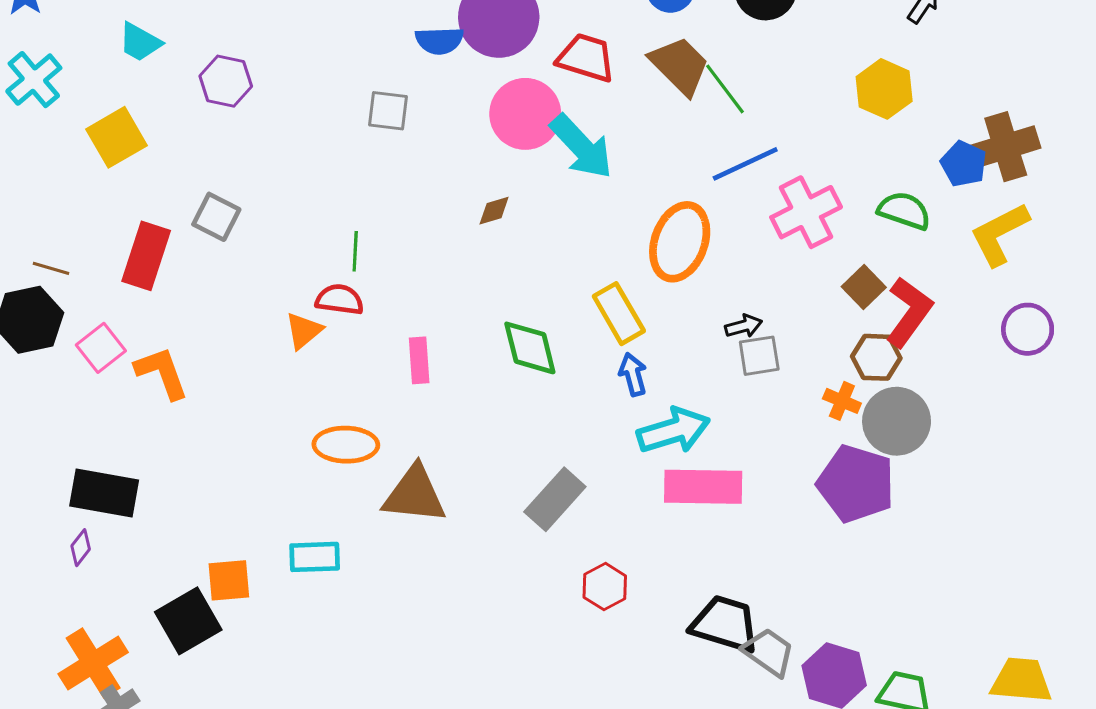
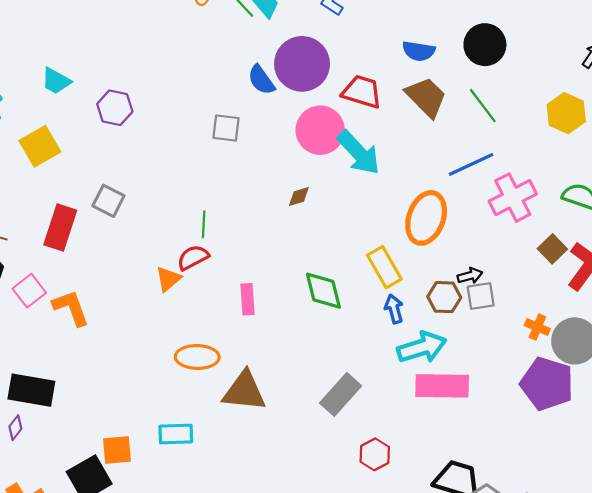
blue semicircle: (439, 41) -> (261, 80), turned 56
green line: (725, 89) -> (483, 106), moved
red semicircle: (340, 300) -> (193, 258), turned -36
brown hexagon: (876, 357) -> (444, 297), moved

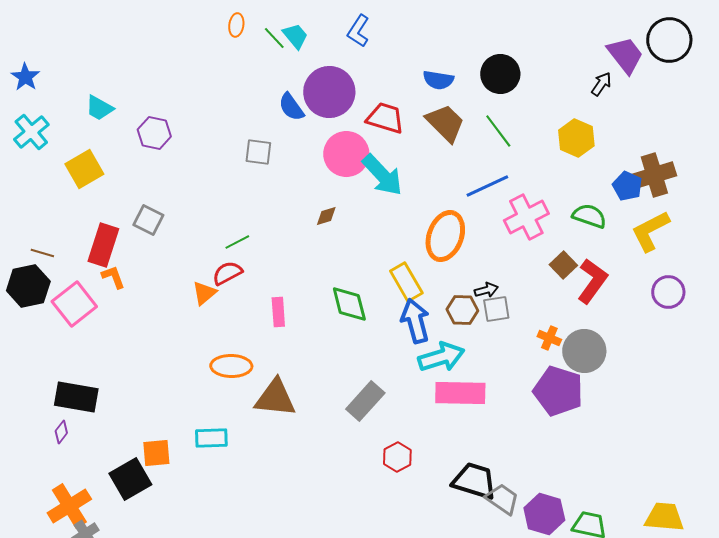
green line: (204, 224) -> (237, 242), turned 60
pink square: (29, 291) -> (74, 304), size x1.4
orange L-shape: (71, 308) -> (113, 277), moved, size x0.7
blue arrow: (394, 309) -> (415, 321), size x1.6

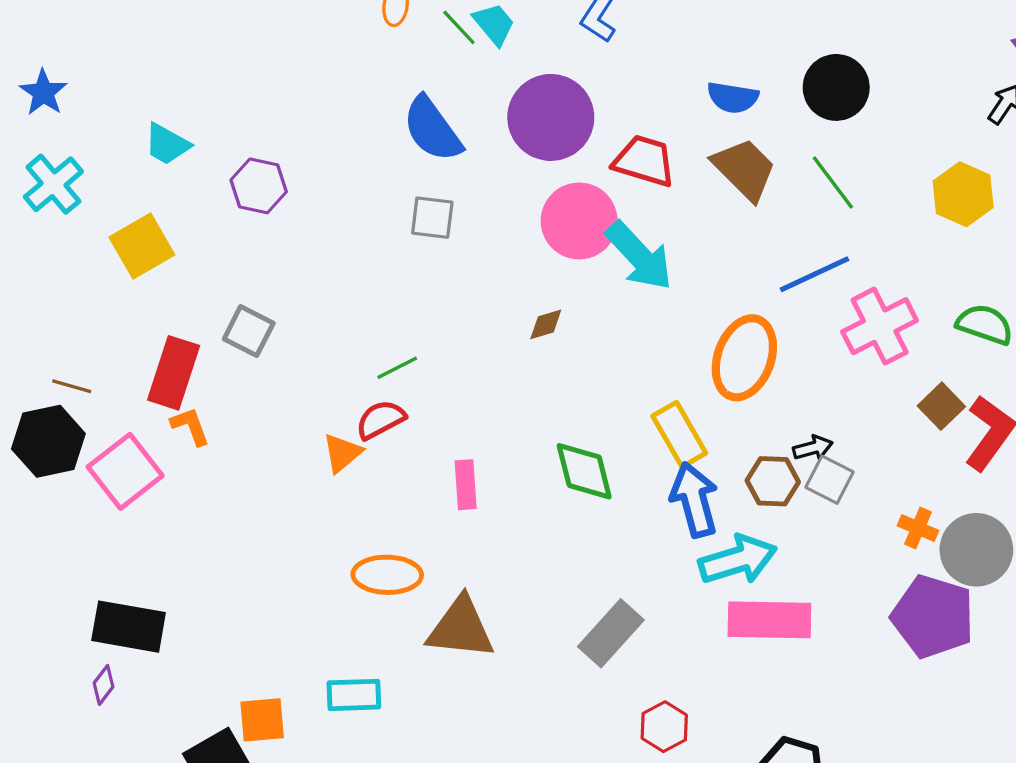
blue semicircle: (291, 107) -> (432, 129), moved, size x1.4
gray square: (496, 309) -> (829, 480), turned 36

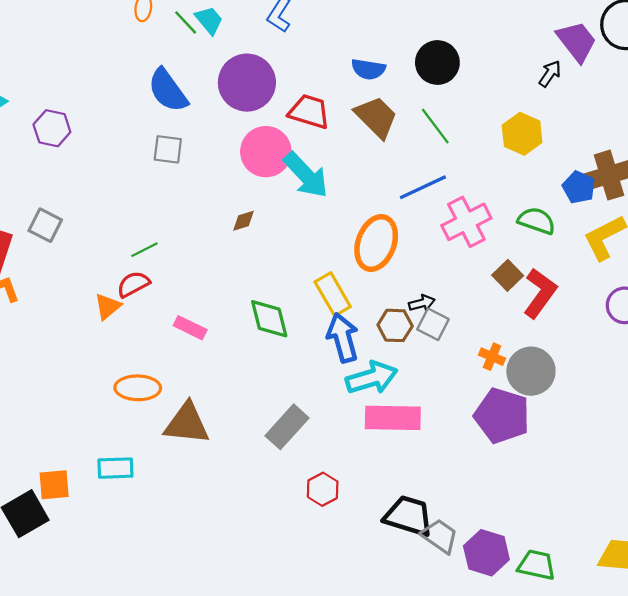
pink rectangle: (466, 485) -> (190, 328), turned -60

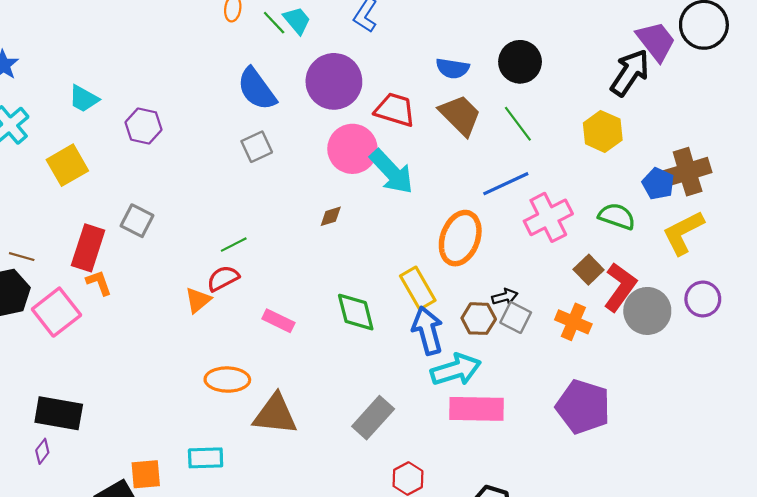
black arrow: (550, 74) -> (630, 73), size x1.8
gray square: (168, 149) -> (257, 147), turned -32
orange cross: (492, 357) -> (573, 322), moved, size x1.4
gray circle: (531, 371) -> (647, 311), moved

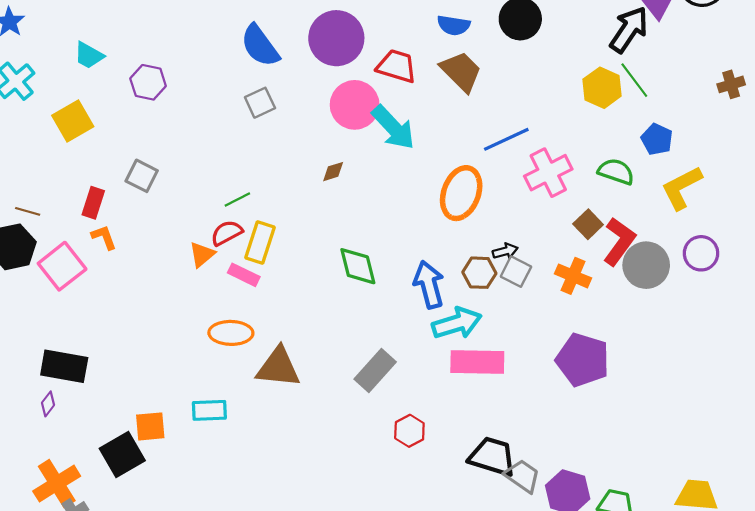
green line: (518, 124) -> (634, 80), moved
brown cross: (688, 172) -> (731, 84), moved, size x0.6
red rectangle: (88, 248) -> (93, 203), size x0.7
yellow rectangle: (418, 288) -> (260, 243), moved, turned 48
pink rectangle: (278, 321) -> (244, 275), moved

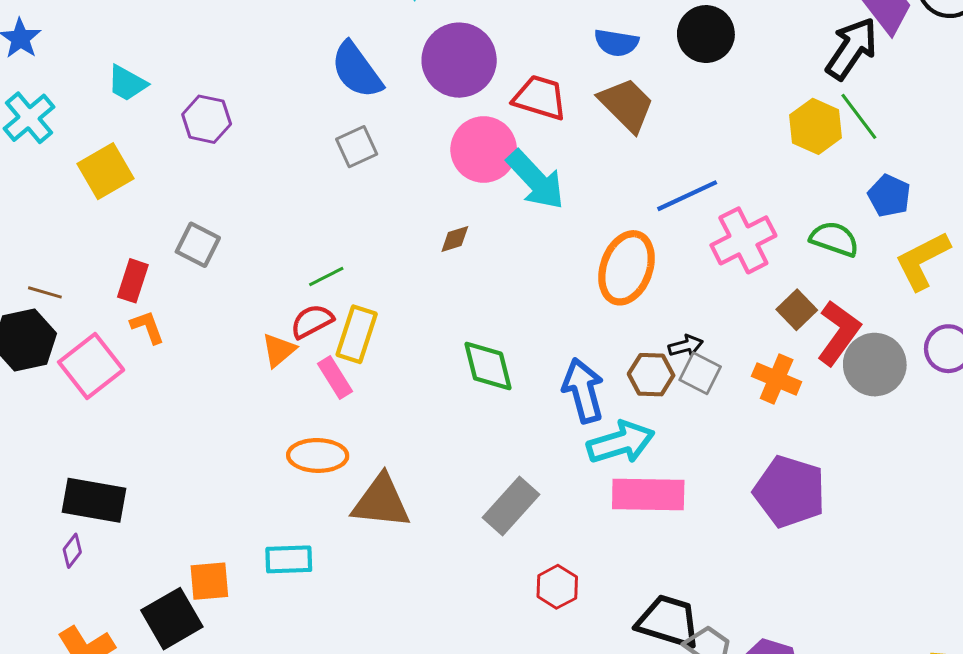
pink rectangle: (244, 275) -> (335, 378), turned 32

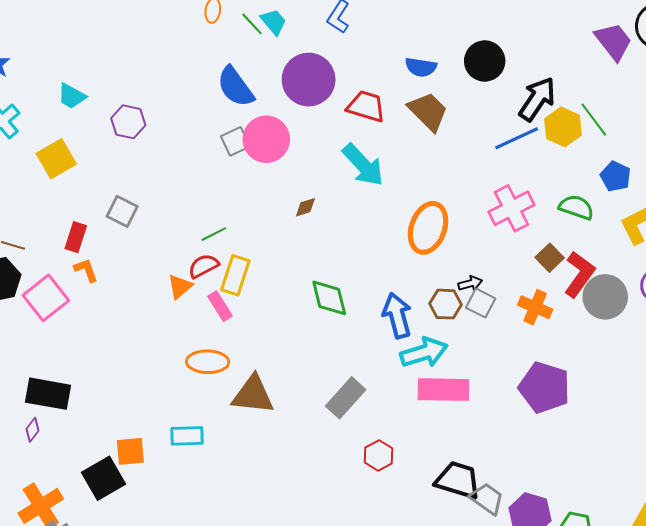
black arrow: (852, 48) -> (537, 99), moved
pink circle: (484, 150) -> (266, 139), moved
blue line: (687, 196) -> (517, 138), moved

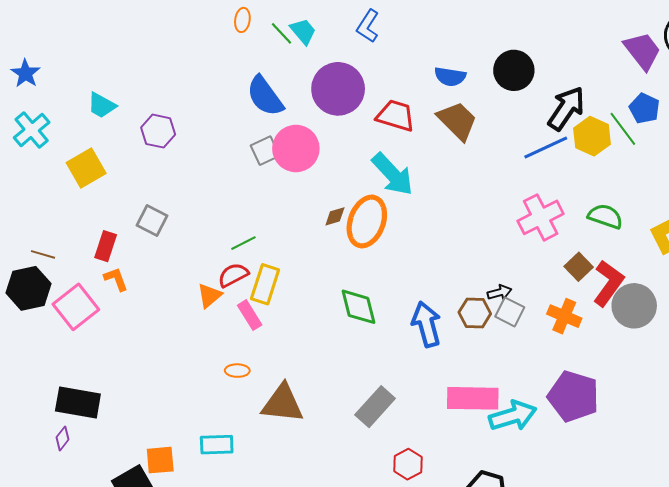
blue pentagon: (615, 176) -> (644, 108), moved
orange ellipse: (428, 228) -> (367, 221), moved
cyan arrow: (424, 352) -> (513, 416), moved
orange ellipse: (208, 362) -> (237, 371), size x0.6

